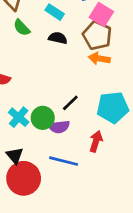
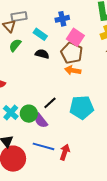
green semicircle: (22, 28) -> (15, 45), turned 80
purple semicircle: (59, 127) -> (41, 121), turned 56
red arrow: (96, 141) -> (65, 152), moved

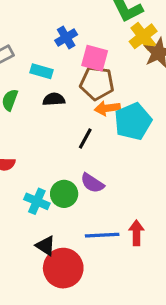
black line: (50, 103) -> (85, 138), moved
cyan pentagon: (82, 107) -> (133, 121), moved
purple semicircle: (41, 121) -> (92, 183), moved

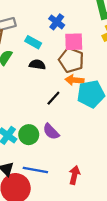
blue cross: (66, 37) -> (57, 22), turned -35
pink square: (95, 58) -> (74, 42), turned -30
blue line: (102, 235) -> (35, 170), moved

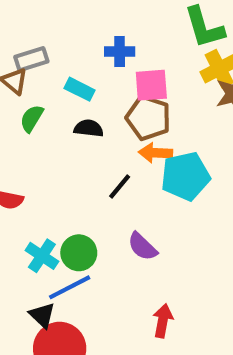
blue cross: (57, 22) -> (120, 52), turned -35
purple semicircle: (51, 132) -> (142, 247), moved
blue line: (35, 170) -> (70, 287), moved, turned -35

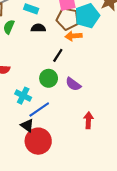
cyan pentagon: (185, 176) -> (87, 16), moved
green circle: (79, 253) -> (49, 78), moved

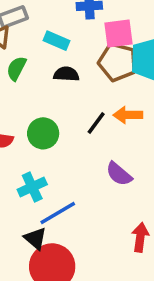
orange arrow: (74, 36) -> (128, 115), moved
green circle: (49, 78) -> (43, 133), moved
cyan cross: (23, 96) -> (32, 187), turned 35

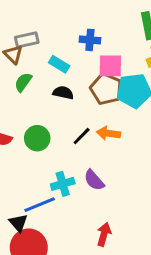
cyan cross: (32, 187) -> (63, 184), moved

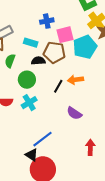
brown pentagon: (106, 89) -> (54, 52), moved
green circle: (37, 138) -> (27, 80), moved
cyan cross: (63, 184) -> (29, 103), moved

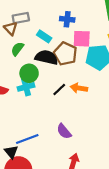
black semicircle: (38, 61) -> (47, 57), size x1.5
cyan cross: (29, 103) -> (26, 87), moved
purple semicircle: (74, 113) -> (64, 131), moved

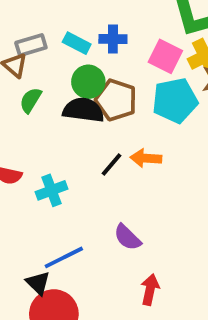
cyan rectangle: (44, 36) -> (77, 43), moved
pink square: (82, 39) -> (165, 56), moved, turned 30
green circle: (29, 73) -> (88, 82), moved
cyan cross: (26, 87) -> (51, 190), moved

